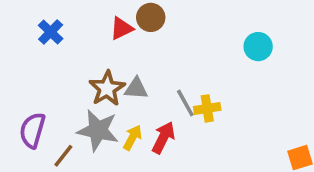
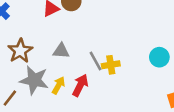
cyan circle: (258, 47) -> (159, 57), moved
brown star: (107, 88) -> (20, 51), moved

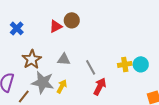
yellow cross: (111, 65) -> (125, 64), moved
red arrow: (80, 85) -> (100, 86), moved

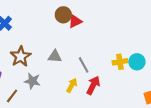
red triangle: (56, 26) -> (75, 21), moved
gray star: (43, 82) -> (32, 81), size x0.7
yellow arrow: (62, 86) -> (72, 85), moved

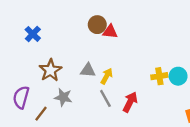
red triangle: (75, 21) -> (110, 32), turned 32
gray line: (84, 65) -> (105, 98), moved
yellow arrow: (72, 85) -> (107, 76), moved

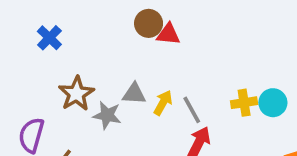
gray star: (63, 97) -> (107, 115), moved
gray line: (105, 98) -> (192, 110), moved

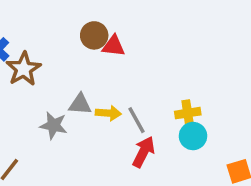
brown star: (76, 94) -> (24, 69), moved
yellow arrow: (163, 103) -> (108, 113), turned 65
cyan circle: (273, 103) -> (193, 136), moved

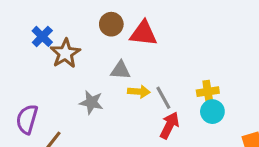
brown circle: (94, 35) -> (111, 24), moved
red triangle: (114, 46) -> (143, 33), size x1.4
gray triangle: (80, 104) -> (120, 70), moved

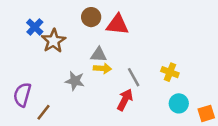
yellow arrow: (139, 92) -> (102, 68), moved
yellow cross: (208, 92) -> (170, 72), turned 30
cyan circle: (212, 112) -> (179, 103), moved
red arrow: (170, 125) -> (125, 100), moved

